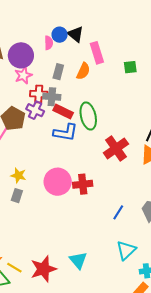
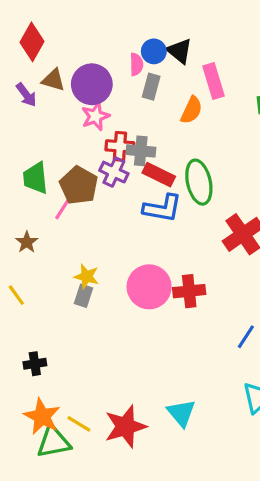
gray rectangle: (58, 72) -> (151, 87), moved
gray rectangle: (17, 196) -> (84, 296), moved

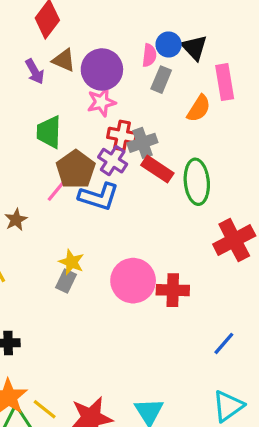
gray cross: (141, 151) -> (142, 143), turned -32
green trapezoid: (35, 178) -> (49, 132), moved
blue L-shape: (162, 208) -> (99, 197), moved

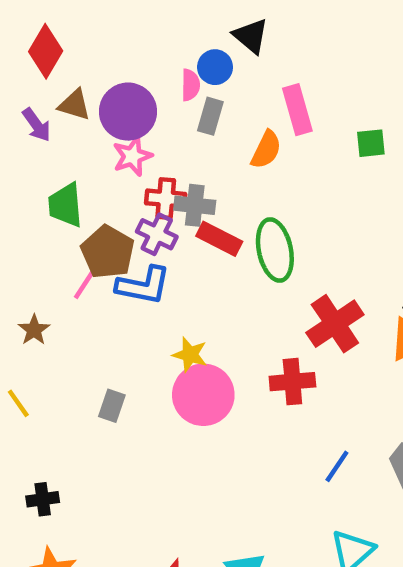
black triangle: (194, 47) -> (251, 36), moved
gray cross: (142, 143) -> (195, 205), turned 32
yellow star: (71, 262) -> (190, 355), moved
red cross: (173, 290) -> (292, 382), moved

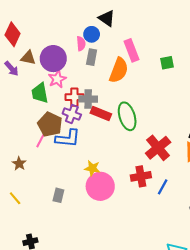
orange semicircle: (266, 150) -> (119, 70), size x1.4
green trapezoid: (65, 205) -> (40, 93), moved
blue line: (337, 466) -> (163, 187), moved

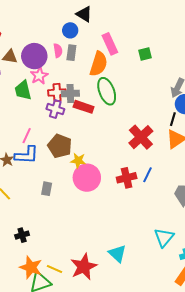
pink semicircle: (81, 44) -> (58, 51), moved
green ellipse: (127, 116) -> (107, 91), moved
brown pentagon: (50, 124) -> (60, 146), moved
blue L-shape: (68, 138) -> (26, 155), moved
red cross: (141, 176) -> (127, 178), moved

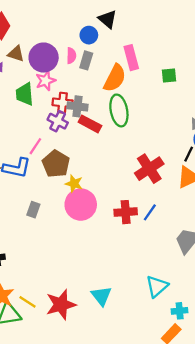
pink line: (27, 136) -> (35, 146), moved

